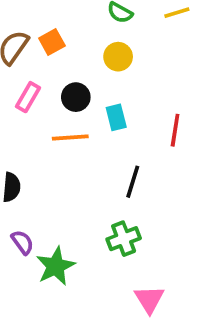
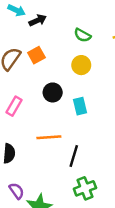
pink rectangle: (28, 97) -> (14, 106), moved
orange line: (70, 138) -> (49, 137), moved
black line: (133, 182) -> (74, 156), moved

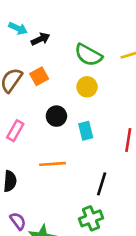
green semicircle: (82, 35) -> (88, 55), size x1.5
black line: (74, 156) -> (102, 184), moved

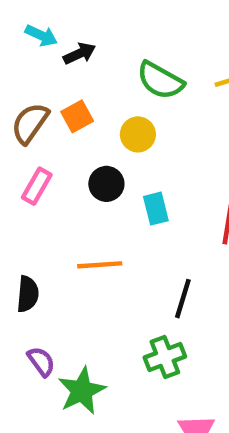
yellow circle: (87, 87) -> (138, 134), moved
pink rectangle: (15, 131) -> (37, 186), moved

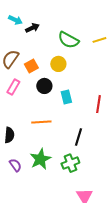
orange square: (77, 116) -> (31, 66), moved
green star: (82, 391) -> (40, 159), moved

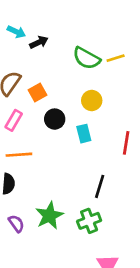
yellow line: (99, 40) -> (116, 58), moved
yellow circle: (58, 64) -> (92, 101), moved
orange line: (41, 122) -> (19, 155), moved

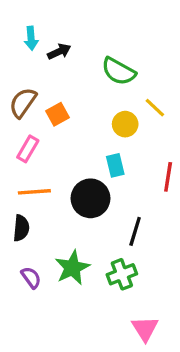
cyan arrow: (16, 32) -> (31, 38), turned 60
yellow line: (116, 58) -> (155, 108), moved, turned 60
black circle: (55, 119) -> (90, 198), moved, size x1.5

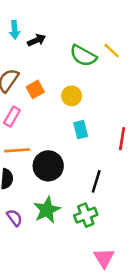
yellow line: (155, 108) -> (112, 51), moved
yellow circle: (125, 124) -> (72, 96), moved
black circle: (90, 198) -> (48, 166), moved

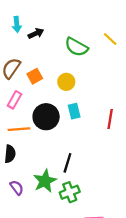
yellow line: (112, 51) -> (110, 39), moved
black circle: (48, 166) -> (46, 117), moved
black line: (96, 181) -> (67, 163), moved
green cross: (86, 215) -> (70, 192), moved

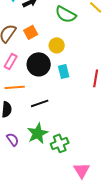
orange square: (35, 76) -> (31, 32), moved
black circle: (46, 117) -> (39, 64), moved
black line: (67, 163) -> (40, 103), moved, turned 54

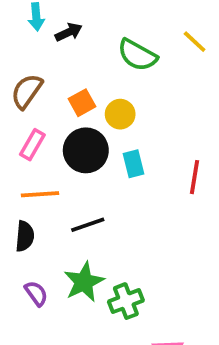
orange square: (31, 32) -> (82, 103), moved

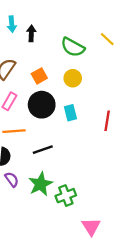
black arrow: (69, 32) -> (31, 33), turned -63
yellow circle: (120, 114) -> (73, 78), moved
purple semicircle: (36, 293) -> (12, 179), moved

